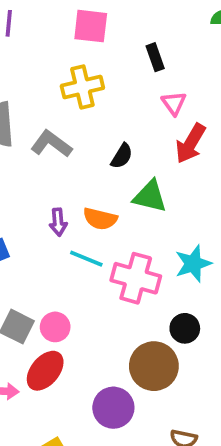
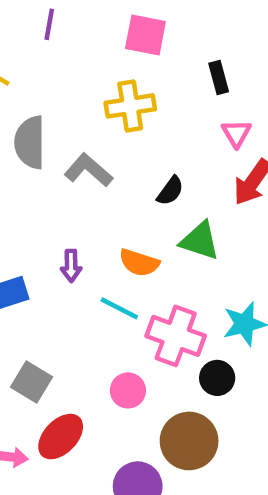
purple arrow: (58, 222) -> (71, 266), moved
pink circle: (55, 327) -> (128, 390), moved
black circle: (185, 328) -> (217, 378), moved

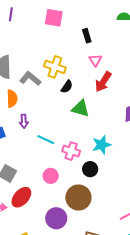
yellow cross: (130, 106) -> (55, 67), moved, turned 30
orange semicircle: (139, 263) -> (12, 99), moved, turned -108
pink cross: (176, 336) -> (71, 151), size x0.7

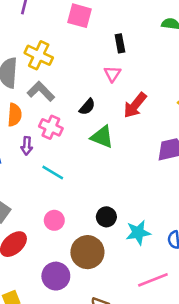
pink triangle: (95, 60) -> (112, 74), moved
yellow cross: (55, 67) -> (39, 55), moved
cyan star: (102, 145) -> (138, 233), moved
pink cross: (71, 151) -> (51, 127), moved

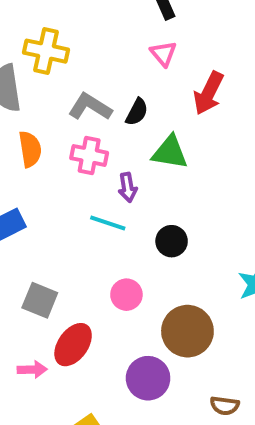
gray L-shape: (41, 91) -> (90, 107), moved
purple arrow: (27, 146) -> (128, 187), moved
black circle: (106, 217) -> (172, 241), moved

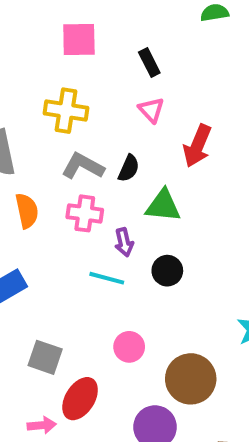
yellow cross: (46, 51) -> (66, 111), moved
black circle: (172, 241) -> (167, 271), moved

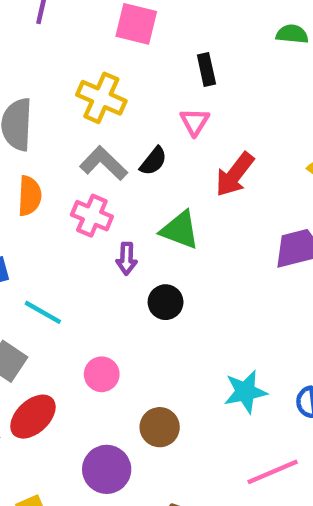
black semicircle: (129, 168) -> (153, 161), moved
cyan line: (107, 278) -> (43, 312), moved
brown circle: (191, 379) -> (160, 427), size x0.7

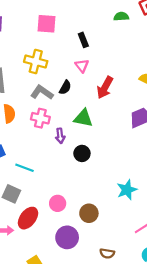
pink circle: (102, 374) -> (58, 203), moved

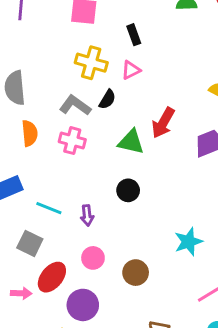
yellow cross: (36, 62) -> (91, 63), moved
pink triangle: (82, 66) -> (131, 70), turned 40
red arrow: (105, 88) -> (163, 123), moved
purple arrow: (60, 136) -> (87, 215), moved
purple circle: (67, 237) -> (83, 305), moved

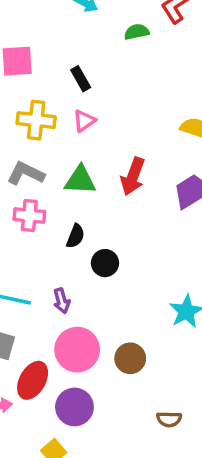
black semicircle: (107, 99) -> (75, 236), moved
green triangle: (131, 142) -> (80, 180), moved
pink circle: (93, 258) -> (77, 350), size x1.6

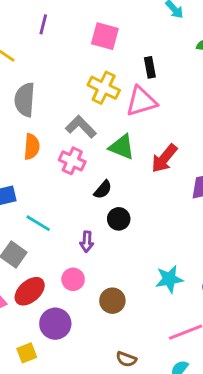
pink triangle: (84, 121) -> (141, 101), size x1.6
purple arrow: (62, 301) -> (87, 242), moved
pink circle: (77, 350) -> (73, 279), size x0.6

